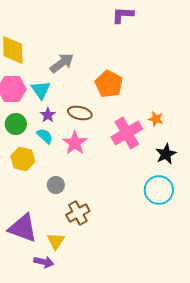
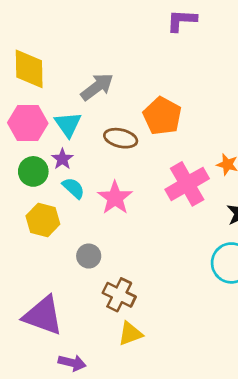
brown ellipse: (80, 113) -> (121, 138), moved
purple star: (48, 115) -> (62, 159), moved
brown cross: (78, 213) -> (119, 295), turned -35
yellow triangle: (56, 241) -> (130, 334), moved, turned 36

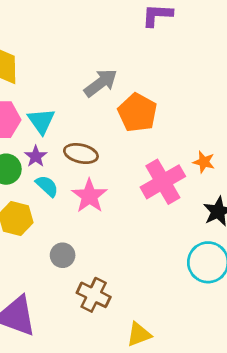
gray arrow: (97, 87) -> (101, 83), moved
brown ellipse: (121, 138) -> (81, 154), moved
yellow triangle: (130, 334) -> (139, 334), moved

